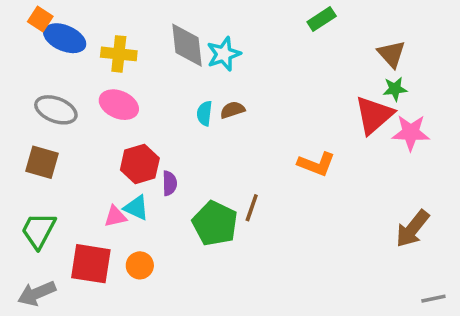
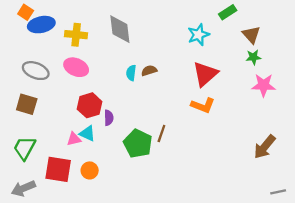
green rectangle: (322, 19) -> (228, 12), moved
blue ellipse: (65, 38) -> (41, 25), turned -35
cyan star: (224, 54) -> (198, 35), moved
red triangle: (374, 115) -> (205, 74), moved

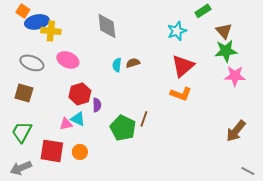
yellow cross: (76, 35) -> (51, 31), moved
green star: (253, 57) -> (226, 51), size x1.6
gray line: (278, 192) -> (248, 171), turned 40

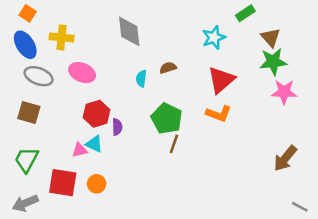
blue ellipse: (37, 22) -> (25, 45), moved, turned 70
brown semicircle: (133, 63) -> (168, 68), moved
green pentagon: (123, 128) -> (167, 119), moved

